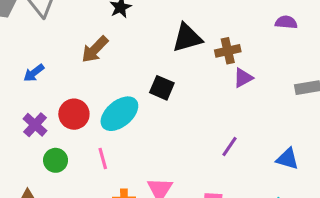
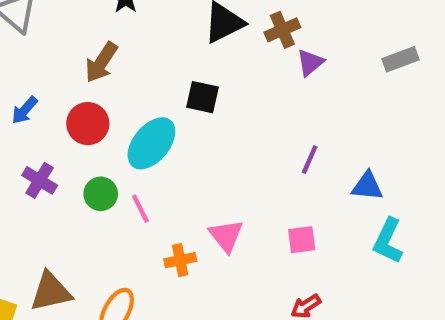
red circle: (74, 114) -> (88, 124), moved
blue triangle: (287, 159) -> (367, 186), moved
green circle: (56, 160) -> (101, 194), moved

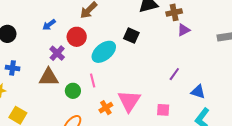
purple cross: (40, 180) -> (57, 53), moved
green circle: (101, 194) -> (73, 91), moved
pink triangle: (226, 236) -> (129, 101), size x1.4
orange cross: (180, 260) -> (106, 108), turned -32
brown triangle: (51, 292) -> (49, 77), moved

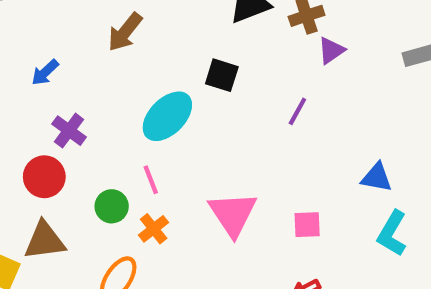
red circle: (77, 37) -> (44, 177), moved
purple line: (174, 74) -> (297, 111), moved
brown triangle: (49, 77) -> (45, 241), moved
orange cross: (106, 108) -> (154, 229), moved

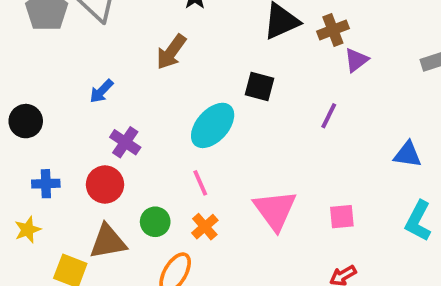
blue triangle: (377, 178) -> (408, 154), moved
green circle: (112, 206) -> (155, 222), moved

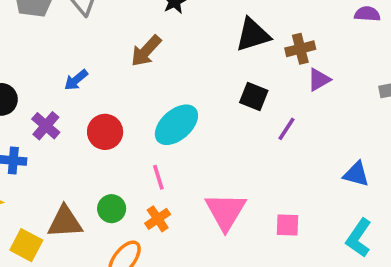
black square: (260, 87) -> (254, 96), moved
purple cross: (125, 142) -> (46, 126), moved
red circle: (105, 185) -> (105, 132), moved

